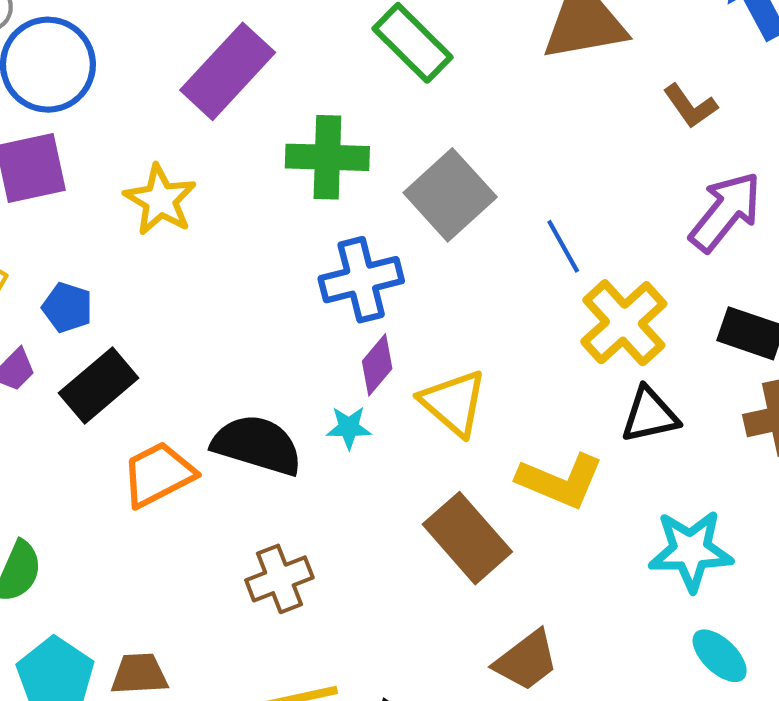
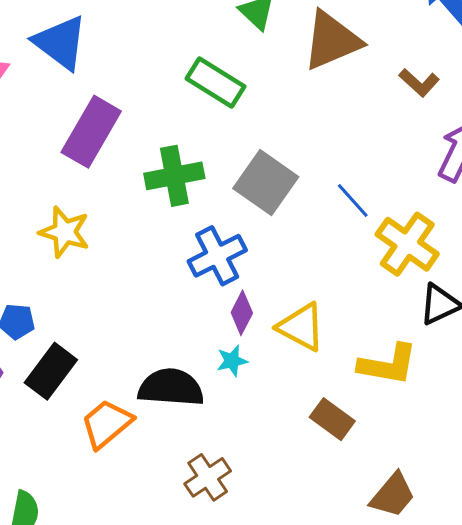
brown rectangle: (467, 538) -> (332, 419), size x0.7

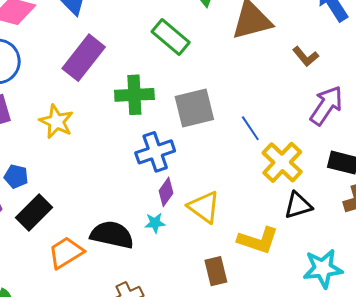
gray square: (266, 183) -> (194, 108), turned 33
brown rectangle: (332, 419) -> (216, 271), turned 32

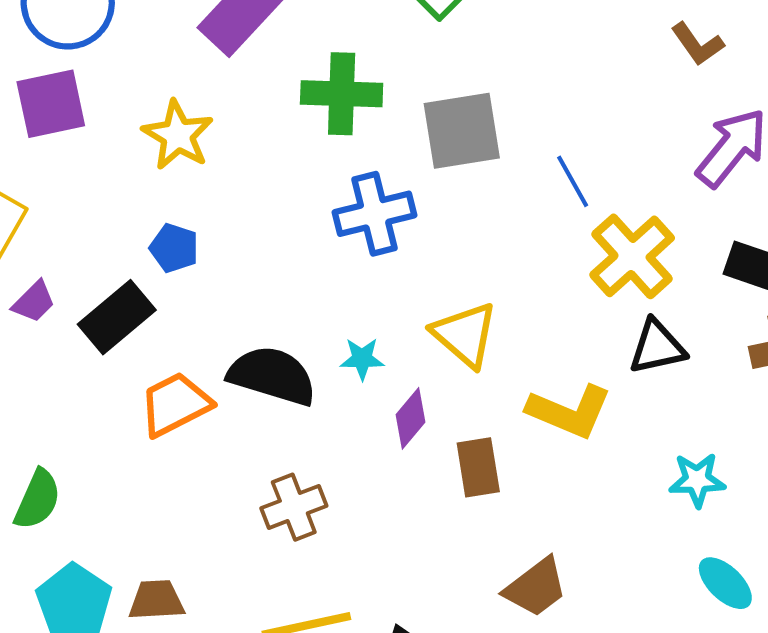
blue pentagon: (16, 176) -> (174, 248), moved
purple diamond: (166, 192) -> (410, 418), moved
cyan star: (323, 268) -> (697, 480), size x0.7

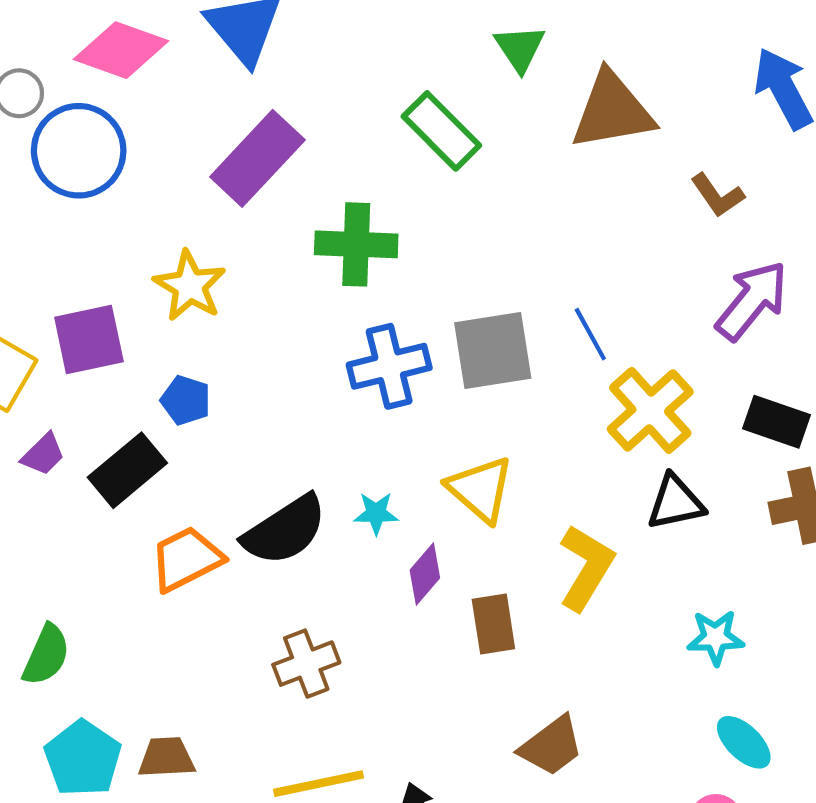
purple square: (51, 104) -> (89, 339), moved
gray square: (462, 131) -> (493, 350), moved
black semicircle: (272, 376) -> (285, 530), turned 130
yellow L-shape: (569, 411) -> (586, 568), turned -82

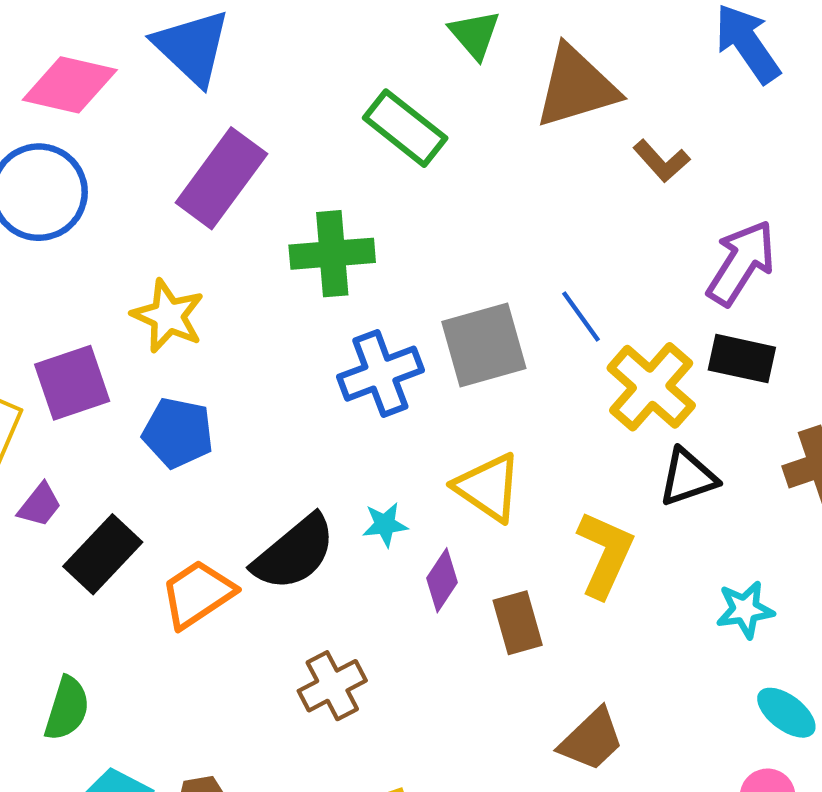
brown L-shape: (717, 195) -> (661, 161), moved
blue pentagon: (186, 400) -> (178, 433), size x1.4
black rectangle: (777, 422) -> (742, 359), moved
black rectangle: (127, 470) -> (103, 554), moved

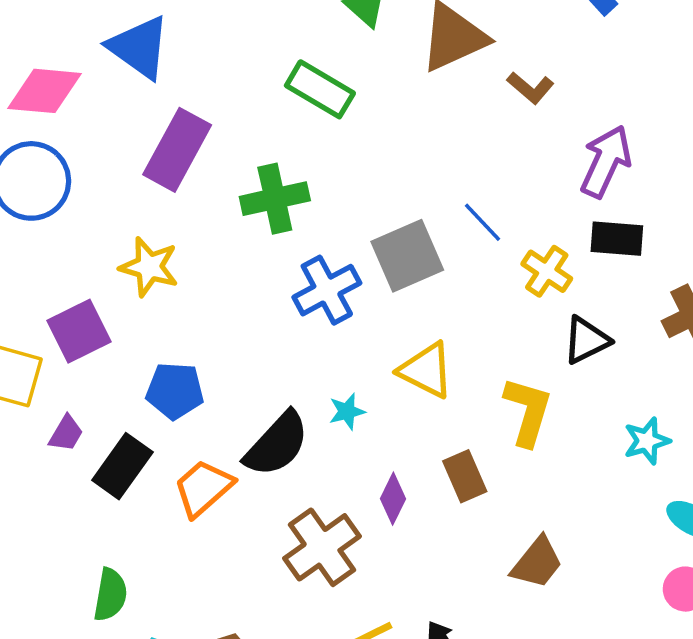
yellow cross: (651, 387) -> (547, 271), size x0.7
blue pentagon: (178, 433) -> (175, 391), moved
purple diamond: (442, 580) -> (393, 499), moved
brown cross: (332, 686) -> (322, 547), size x1.4

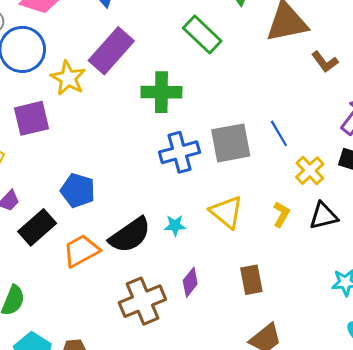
yellow star: (149, 267) -> (68, 78), moved
purple square: (79, 331) -> (31, 118), moved
yellow L-shape: (528, 411) -> (281, 214), moved, size x0.6
brown rectangle: (465, 476) -> (251, 280), moved

